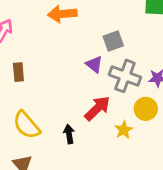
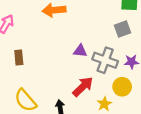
gray square: (113, 41) -> (122, 29), moved
purple triangle: (94, 64) -> (80, 51), turned -32

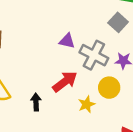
gray square: (122, 29) -> (118, 22), turned -35

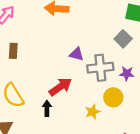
gray cross: (94, 55) -> (100, 68), turned -35
red arrow: (65, 82) -> (60, 87), moved

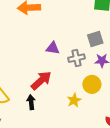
gray square: (123, 39) -> (95, 39), moved, turned 35
gray cross: (100, 68) -> (77, 58), size x0.7

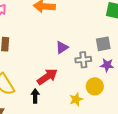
purple triangle: (53, 48) -> (62, 47), turned -48

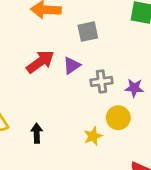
gray square: (103, 44) -> (88, 32), moved
red arrow: (47, 77) -> (40, 62), moved

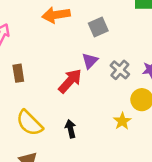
red arrow: (40, 62) -> (70, 81), moved
gray cross: (101, 81) -> (120, 70), turned -30

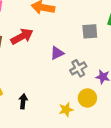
gray square: (98, 27) -> (90, 31), moved
red arrow: (70, 81) -> (22, 36), moved

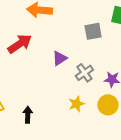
yellow circle: (87, 98) -> (108, 105), moved
yellow star: (66, 110) -> (76, 104), moved

